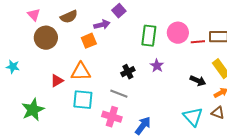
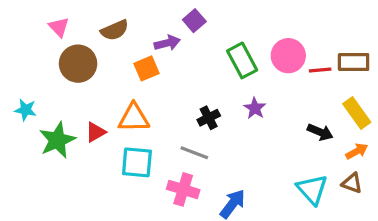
green rectangle: (149, 36) -> (242, 60), turned -35
green star: (33, 110) -> (57, 140), moved

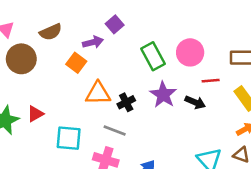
orange square: (147, 68) -> (76, 63), turned -30
red line: (320, 70) -> (211, 81), moved
purple star: (255, 108) -> (163, 95), size x1.5
orange triangle: (134, 118) -> (98, 93), moved
black arrow: (320, 132) -> (195, 102), moved

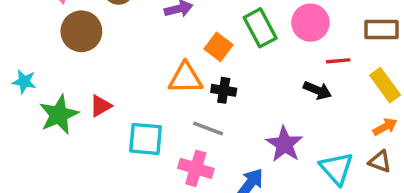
orange square: (76, 63) -> (218, 47), moved
purple star: (163, 95) -> (284, 144), moved
black cross: (126, 102) -> (224, 90), turned 36

